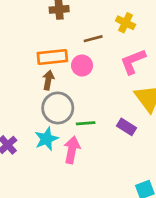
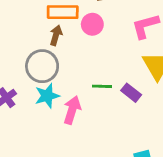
gray circle: (58, 108) -> (42, 66), moved
green line: (86, 123) -> (102, 86), moved

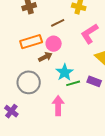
brown arrow: (56, 35) -> (45, 57), moved, turned 64
cyan star: (47, 96) -> (65, 72), moved

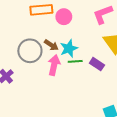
brown arrow: (45, 57) -> (51, 45), moved, turned 48
pink arrow: (58, 106) -> (54, 65), moved

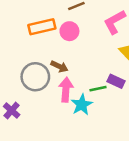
cyan star: (69, 48) -> (82, 105), moved
green line: (75, 61) -> (98, 89), moved

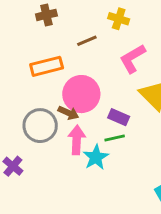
pink circle: (69, 31) -> (81, 94), moved, size x1.6
purple rectangle: (116, 81) -> (119, 117), moved

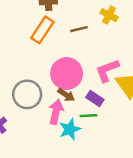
pink L-shape: (132, 59) -> (107, 70), moved
orange rectangle: (47, 66) -> (42, 30), moved, turned -52
brown arrow: (68, 113) -> (66, 95), moved

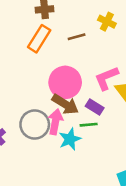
gray circle: (27, 94) -> (35, 124), moved
brown arrow: (66, 95) -> (65, 104), size x1.5

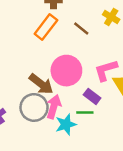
brown line: (77, 37) -> (81, 29), turned 49
brown arrow: (65, 104) -> (41, 84), moved

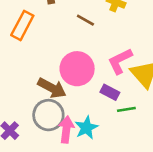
orange rectangle: (46, 27) -> (22, 25), moved
pink arrow: (54, 107) -> (66, 129), moved
green line: (85, 113) -> (126, 109), moved

